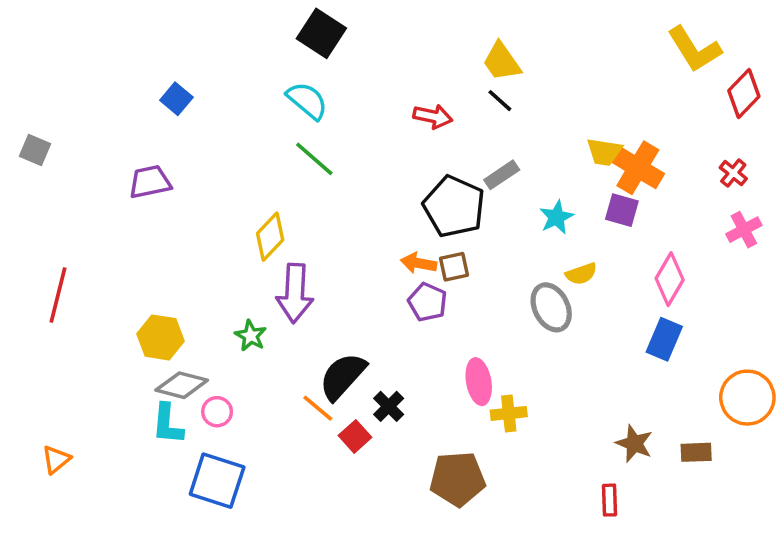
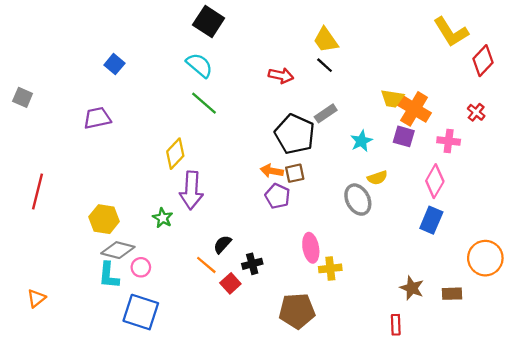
pink cross: (744, 230) -> (449, 141), moved, turned 35
black semicircle: (343, 376) -> (222, 244), size x0.6
black cross: (389, 406) -> (252, 264), turned 30

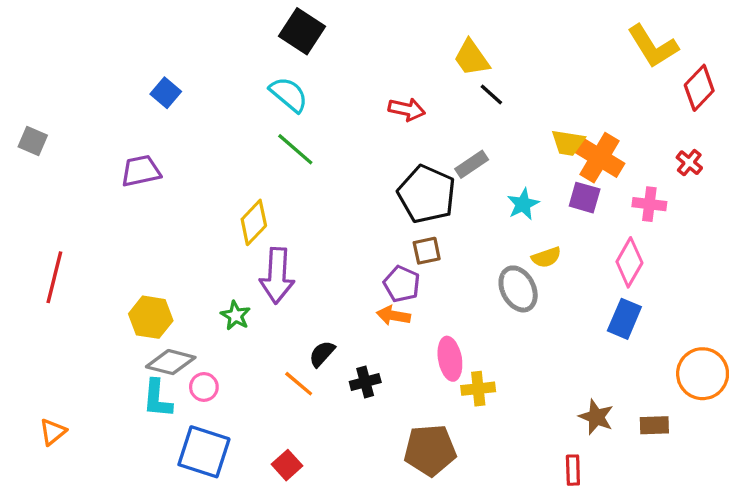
black line: (325, 65) -> (491, 94), moved
orange arrow: (272, 171) -> (393, 316), moved
red square: (230, 283) -> (287, 465), moved

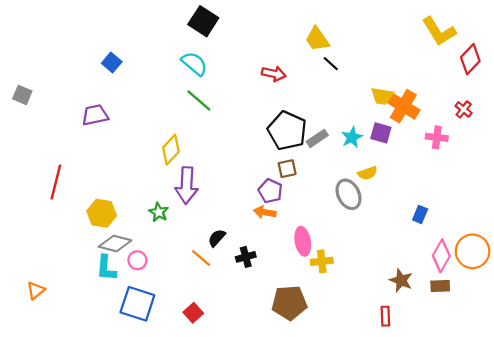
gray rectangle: (472, 164) -> (317, 138), moved
purple square: (585, 198) -> (381, 133), moved
pink diamond: (629, 262) -> (441, 256), moved
red line: (54, 277) -> (56, 182), moved
blue rectangle: (624, 319) -> (420, 214), size x0.7

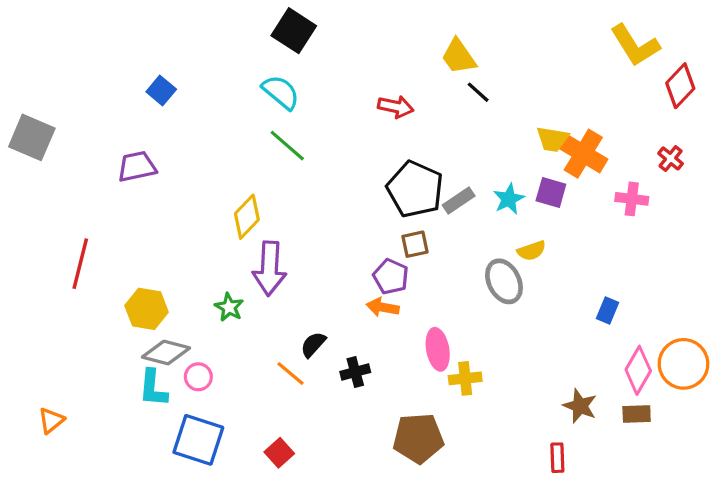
gray square: (22, 95) -> (32, 137), size x1.6

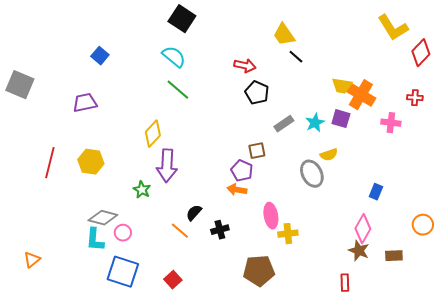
red cross: (671, 158) -> (415, 98), turned -35
black pentagon: (415, 189) -> (257, 93), moved, size x0.7
yellow hexagon: (147, 309) -> (91, 162), moved
orange circle: (683, 364) -> (423, 225), size x0.7
pink diamond: (638, 370) -> (363, 229), moved

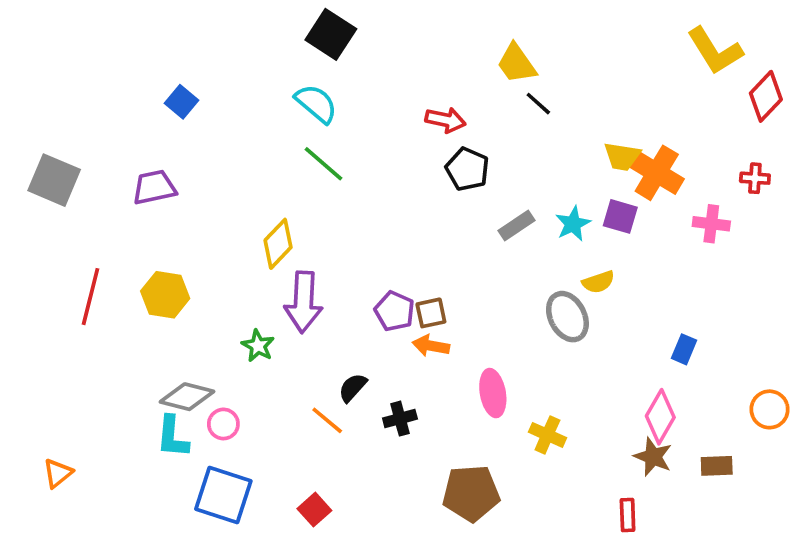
gray square: (20, 85) -> (54, 180), moved
brown square: (257, 151) -> (431, 313), moved
purple pentagon: (242, 171) -> (395, 311), moved
yellow cross: (288, 234) -> (547, 435), moved, turned 30

